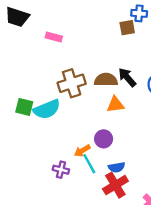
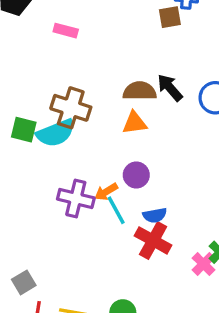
brown cross: (72, 83) -> (71, 108), moved, turned 36
orange triangle: (115, 105) -> (135, 123), moved
purple cross: (61, 170) -> (76, 199), moved, size x1.5
red cross: (115, 185) -> (153, 240), turned -30

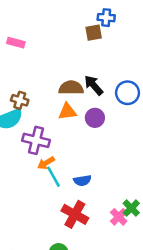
brown cross: (71, 108) -> (20, 100), size x0.6
purple circle: (136, 175) -> (95, 118), moved
purple cross: (76, 199) -> (36, 140), moved
red cross: (153, 240) -> (75, 214), moved

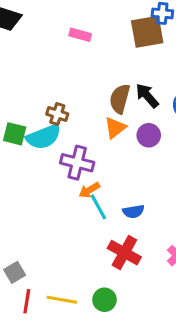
brown square: (94, 33) -> (147, 32), size x1.6
pink rectangle: (16, 43) -> (80, 35), moved
brown semicircle: (71, 88) -> (120, 99), turned -75
orange triangle: (67, 112) -> (115, 128), turned -30

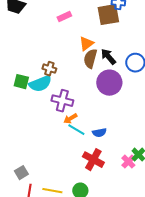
pink rectangle: (80, 35) -> (64, 17), turned -40
orange triangle: (115, 128) -> (86, 44), moved
purple circle: (149, 135) -> (109, 83), size x1.6
cyan line: (98, 207) -> (76, 130), turned -30

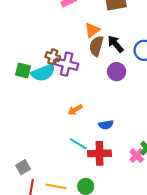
purple circle: (109, 83) -> (117, 72), size x0.7
purple cross: (62, 101) -> (67, 64), moved
cyan line: (76, 130) -> (78, 144), moved
red cross: (93, 160) -> (100, 153), turned -30

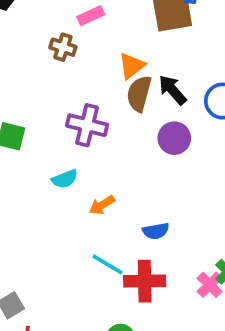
brown cross: (53, 57) -> (63, 47), moved
cyan semicircle: (43, 73) -> (65, 179), moved, size x0.6

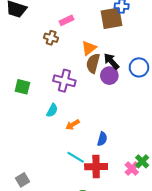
purple circle: (174, 138) -> (109, 76), moved
cyan semicircle: (65, 179) -> (52, 110), turned -40
blue semicircle: (156, 231) -> (102, 139), turned -64

